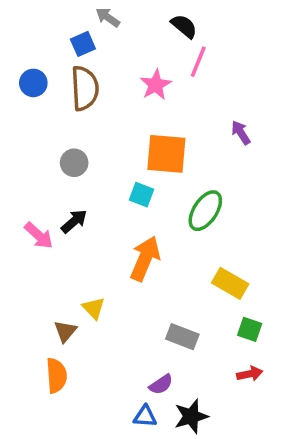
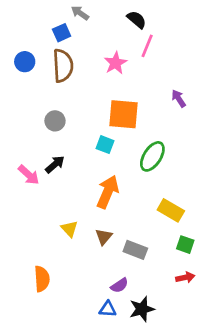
brown triangle: (65, 331) -> (104, 237), moved

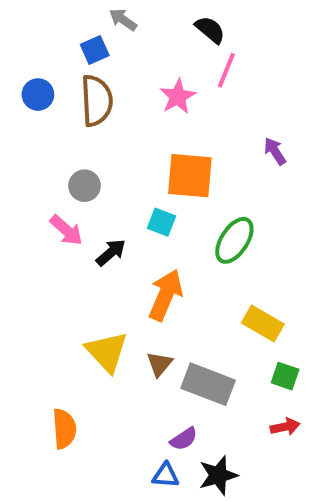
black arrow: (55, 164) -> (111, 253), moved
pink arrow: (29, 175) -> (66, 230), moved
yellow triangle: (69, 229) -> (107, 352), size x1.6
gray rectangle: (135, 250) -> (208, 384), size x1.4

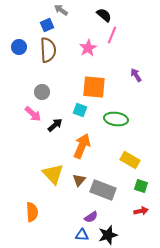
green ellipse: (234, 240) -> (116, 119), turned 65

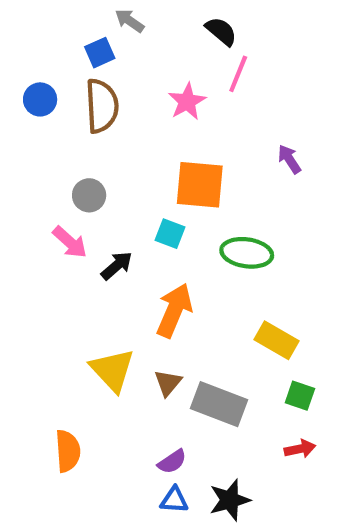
purple semicircle: (91, 217) -> (172, 462), moved

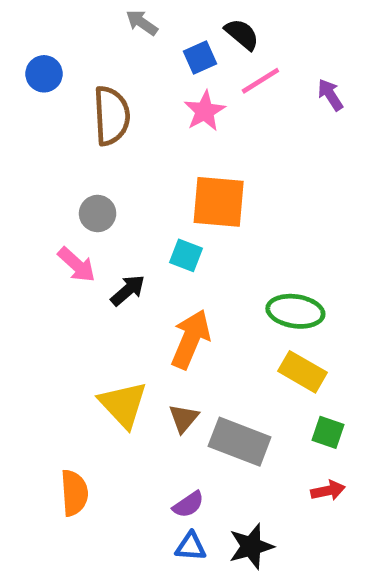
blue square: (100, 53) -> (200, 58), moved
pink line: (238, 74) -> (260, 81), turned 36
blue circle: (40, 99) -> (44, 74), moved
purple arrow: (289, 159) -> (330, 95), moved
green ellipse: (247, 253) -> (295, 311), moved

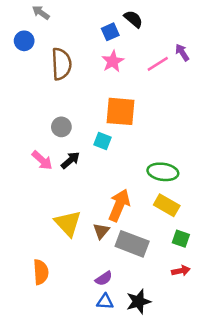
gray arrow: (142, 23) -> (41, 13), moved
pink line: (260, 81) -> (158, 64), moved
gray circle: (98, 214) -> (61, 127), moved
pink arrow: (77, 265) -> (42, 160), moved
orange arrow: (191, 339) -> (119, 205), moved

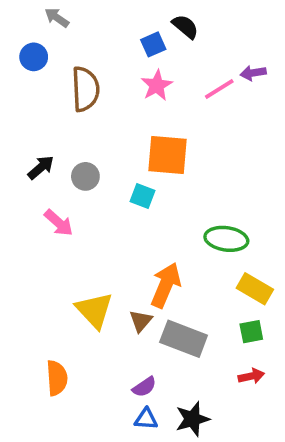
purple arrow: (182, 52) -> (253, 73), turned -66
black arrow: (70, 160) -> (41, 167), moved
yellow rectangle: (167, 205) -> (255, 289), moved
green square: (181, 239) -> (251, 332), turned -30

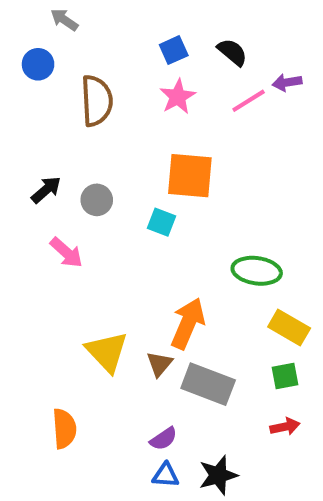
black semicircle: (185, 27) -> (232, 52), moved

